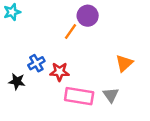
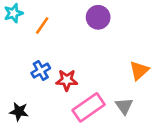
orange line: (71, 32) -> (42, 25), moved
black star: (17, 81) -> (19, 111), moved
pink rectangle: (79, 96) -> (89, 107), turned -44

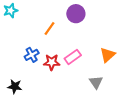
orange line: (42, 25) -> (50, 28), moved
pink rectangle: (89, 107) -> (73, 57), moved, size x0.7

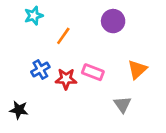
cyan star: (10, 11) -> (34, 16), moved
purple circle: (76, 14) -> (113, 21), moved
pink rectangle: (73, 57) -> (93, 72), turned 56

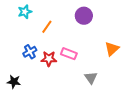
orange triangle: (137, 69) -> (112, 49), moved

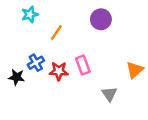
orange triangle: (112, 49) -> (135, 70), moved
pink rectangle: (69, 54) -> (83, 65), turned 49
black star: (14, 82) -> (17, 77), moved

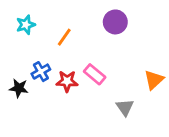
cyan star: (30, 14) -> (26, 25), moved
pink rectangle: (83, 65) -> (95, 74), turned -30

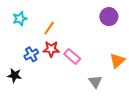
purple circle: (115, 22) -> (109, 17), moved
red star: (67, 81) -> (51, 49), moved
black star: (19, 88) -> (15, 75), moved

